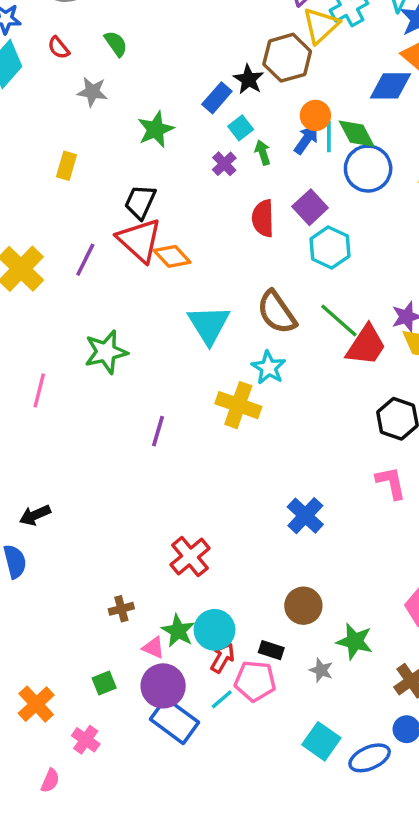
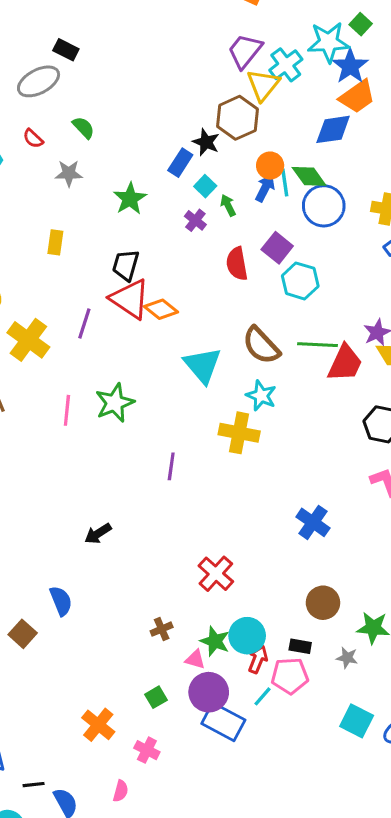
green line: (339, 320) -> (317, 345), turned -30
pink line: (39, 390) -> (67, 410), moved
black arrow: (35, 515) -> (98, 534), moved

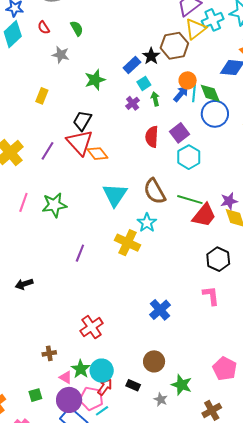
pink pentagon: (290, 676) -> (91, 399), moved

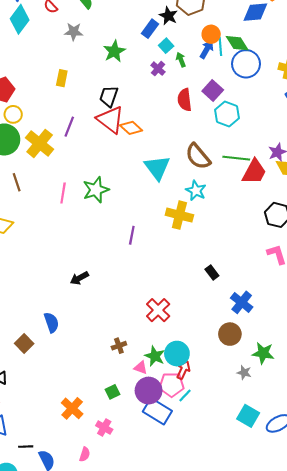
purple line: (48, 151) -> (69, 127), moved
blue cross: (160, 310) -> (242, 302), moved
black rectangle: (133, 385) -> (212, 272), moved, turned 40

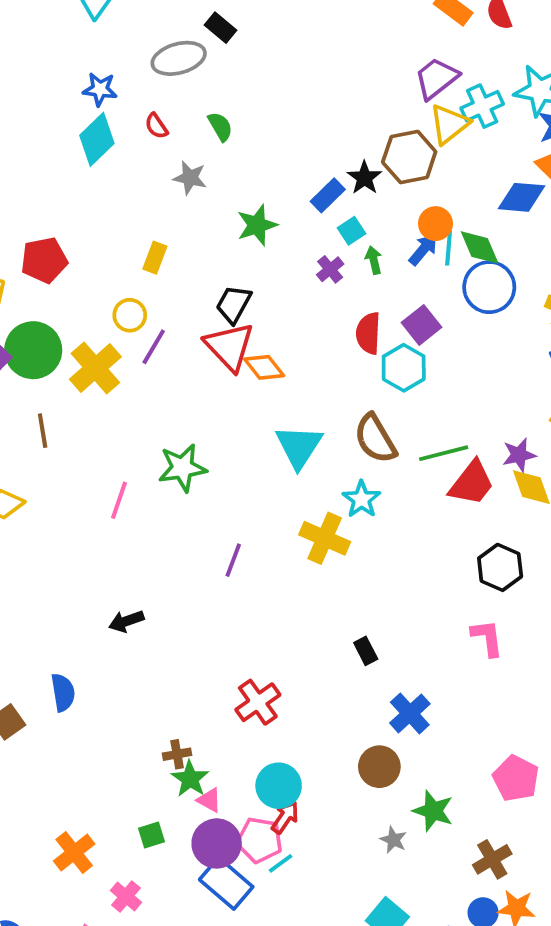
yellow circle: (13, 114) -> (130, 315), moved
cyan hexagon: (227, 114) -> (404, 368), moved
green line: (236, 158) -> (444, 453), turned -30
pink line: (63, 193) -> (119, 500), moved
green star: (155, 356) -> (190, 779), moved

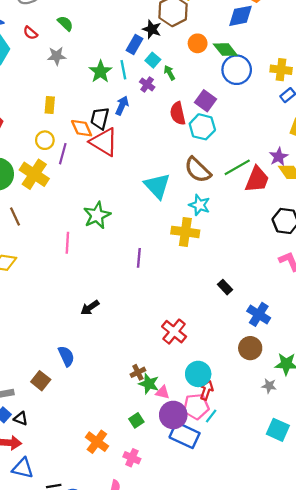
cyan line: (449, 248) -> (123, 70), moved
blue arrow: (423, 250) -> (122, 105), moved
orange diamond: (264, 367) -> (82, 128), moved, turned 30

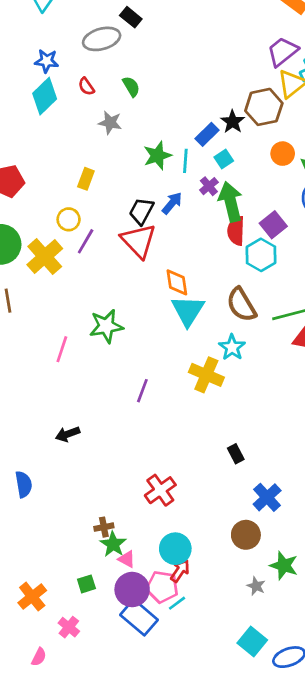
green arrow: (169, 73) -> (231, 202), moved, size x2.0
orange diamond: (82, 128) -> (177, 282), moved

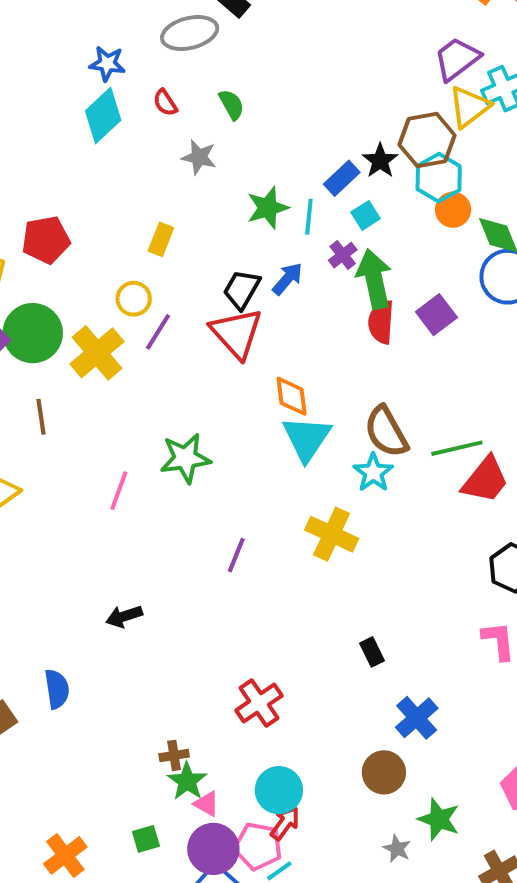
cyan hexagon: (261, 255) -> (439, 178), moved
cyan star: (232, 347) -> (373, 473), moved

